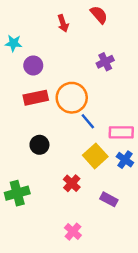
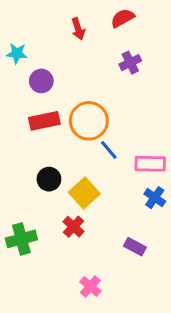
red semicircle: (99, 15) -> (123, 18), turned -78
purple cross: (105, 62) -> (130, 63), moved
yellow square: (95, 156) -> (84, 193), moved
red cross: (72, 183) -> (74, 227), moved

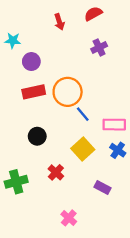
yellow square: (84, 193) -> (83, 149), moved

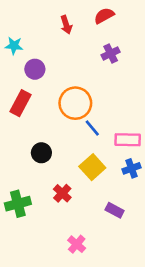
red rectangle: (34, 92) -> (21, 103), moved, turned -50
blue cross: (118, 150) -> (131, 168), turned 35

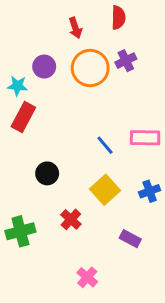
red semicircle: (104, 16) -> (118, 18), turned 120
cyan star: (14, 46) -> (17, 86), moved
purple circle: (35, 69) -> (44, 67), moved
orange circle: (75, 103) -> (90, 68), moved
pink rectangle: (128, 140) -> (145, 138), moved

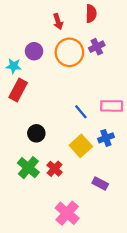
blue cross: (150, 191) -> (106, 138), moved
green cross: (20, 231) -> (28, 168), moved, turned -35
pink cross: (87, 277) -> (67, 213), size x1.5

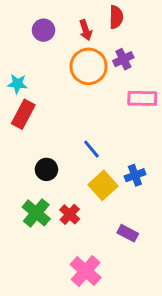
red arrow: (58, 22) -> (86, 30), moved
purple circle: (34, 51) -> (44, 30), moved
pink rectangle: (112, 106) -> (142, 98), moved
blue line: (81, 112) -> (91, 149), moved

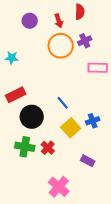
red rectangle: (23, 114) -> (16, 95), moved, turned 36
black circle: (46, 169) -> (32, 117), size x1.5
green cross: (36, 213) -> (25, 147), turned -30

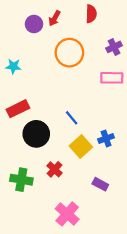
red arrow: (59, 21) -> (55, 18), moved, turned 48
purple cross: (85, 41) -> (114, 47), moved
green cross: (25, 147) -> (21, 180), moved

